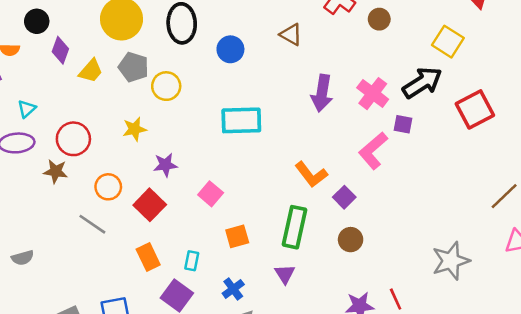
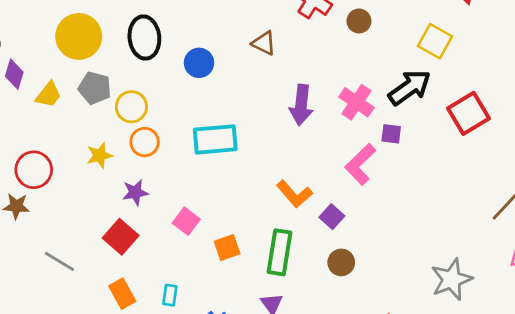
orange circle: (108, 187) -> (145, 142), moved
orange square: (237, 236) -> (227, 248), moved

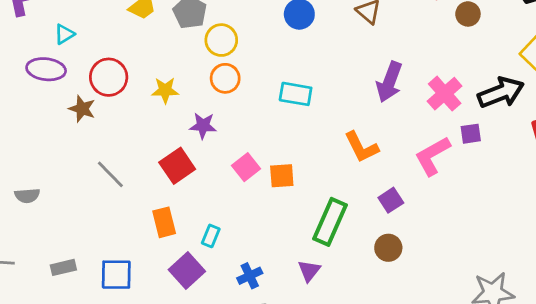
purple square: (391, 134) -> (471, 134), turned -30
cyan rectangle: (215, 139) -> (296, 94), size x0.7
yellow star: (100, 155) -> (165, 90), moved
orange L-shape: (294, 194) -> (361, 147), moved
orange square: (227, 248) -> (282, 176), moved

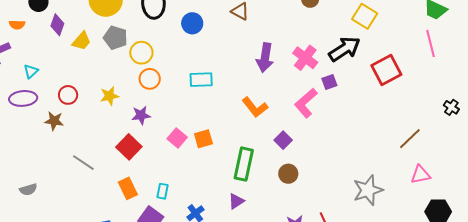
red circle: (109, 77) -> (68, 95), size x0.7
purple triangle: (309, 271) -> (236, 201), turned 30

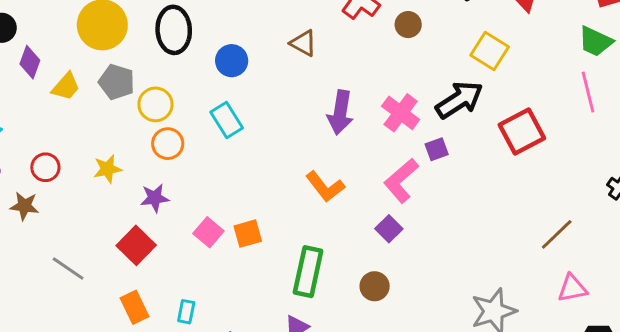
cyan rectangle: (201, 80) -> (227, 120), moved, turned 60
purple square: (283, 140) -> (389, 229), moved

